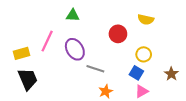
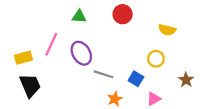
yellow semicircle: (146, 19) -> (167, 30), moved
red circle: (118, 34) -> (123, 14), moved
blue square: (136, 73) -> (136, 79), moved

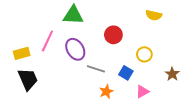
red circle: (123, 14) -> (113, 35), moved
green triangle: (79, 16) -> (73, 15), size x1.5
yellow semicircle: (167, 30) -> (154, 15), moved

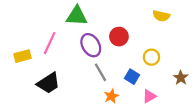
purple ellipse: (75, 49) -> (91, 45), moved
gray line: (96, 69) -> (101, 72), turned 42
black trapezoid: (28, 79) -> (48, 83), moved, turned 80

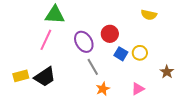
green triangle: (77, 16) -> (55, 15), moved
yellow rectangle: (22, 56) -> (21, 76), moved
blue square: (132, 77) -> (121, 54), moved

